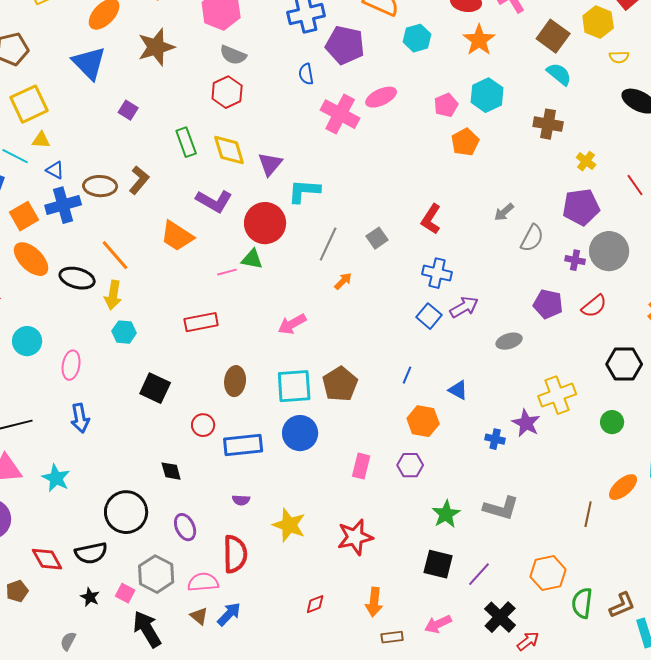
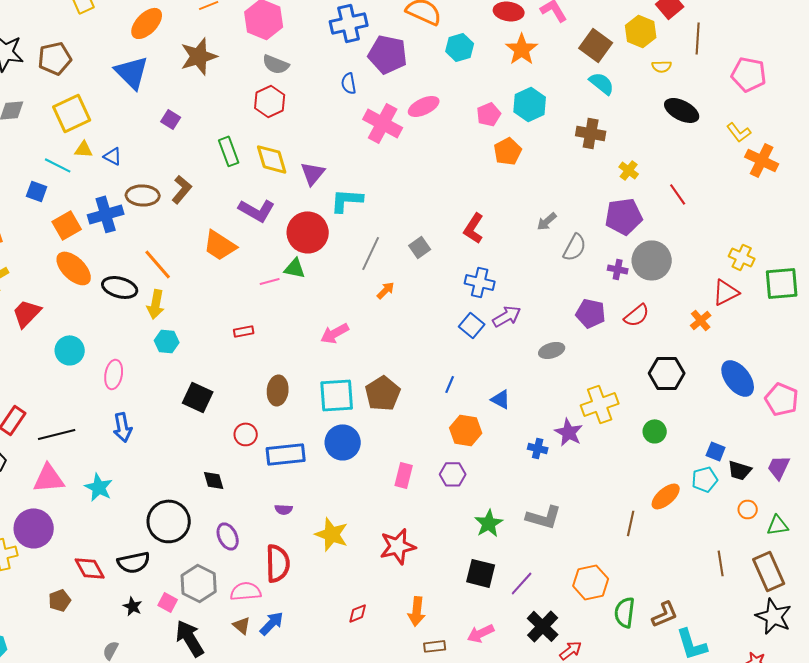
blue triangle: (55, 170) -> (113, 156), moved
red rectangle: (201, 322) -> (244, 331), size x0.6

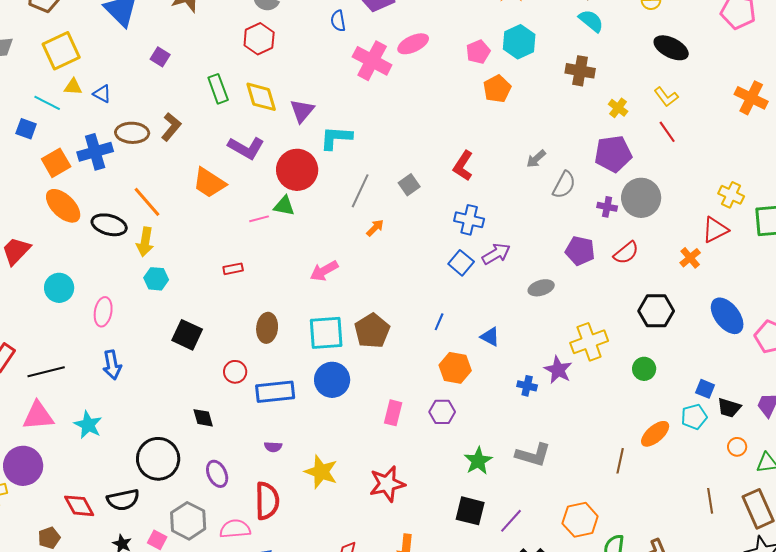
yellow L-shape: (739, 132) -> (666, 97), moved

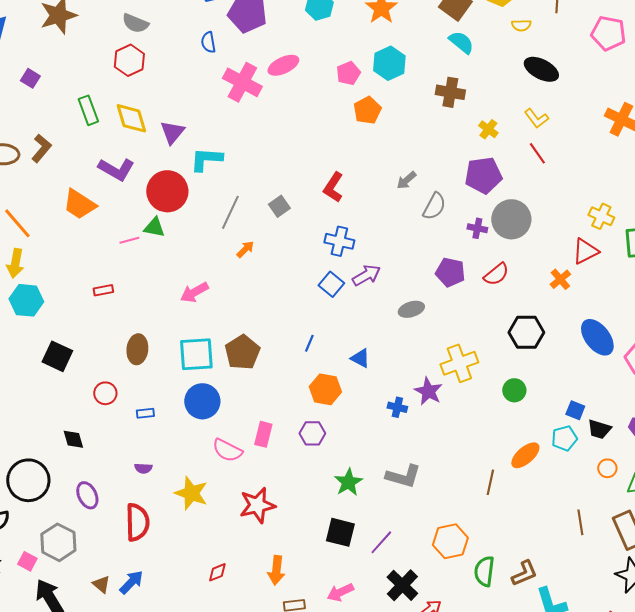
cyan hexagon: (156, 279) -> (26, 300), size x1.4
blue rectangle: (275, 392) -> (145, 413), size x0.5
pink semicircle: (235, 529) -> (227, 450), moved, turned -148

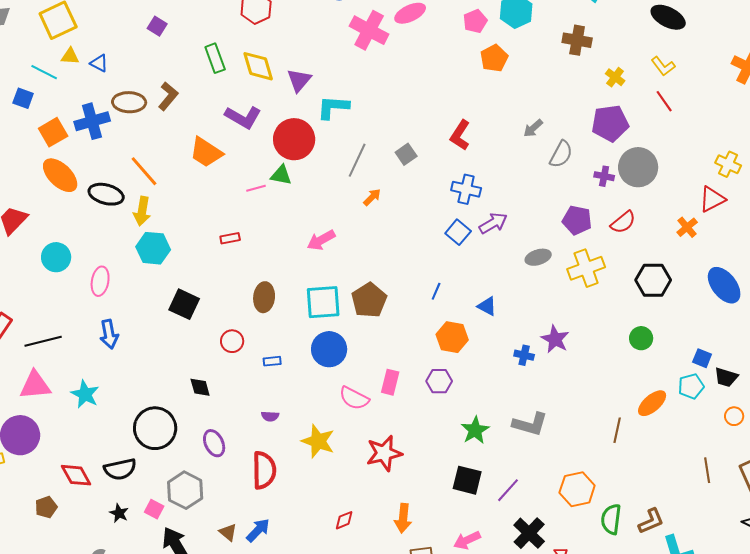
yellow cross: (459, 363) -> (586, 268), moved

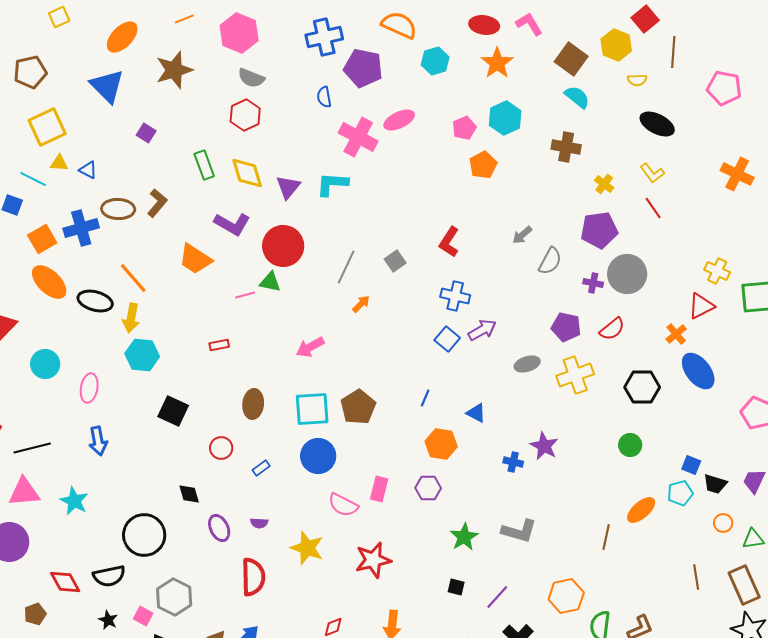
cyan L-shape: (333, 107) -> (332, 184), moved
blue ellipse: (724, 285) -> (698, 371), moved
blue rectangle: (272, 361) -> (261, 468), turned -30
purple ellipse: (214, 443) -> (219, 528), moved
black square: (467, 480) -> (456, 587), size x0.6

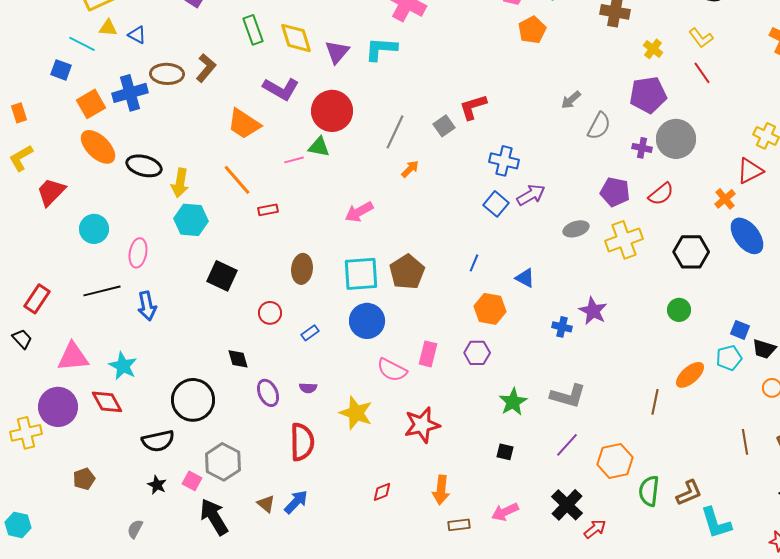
red L-shape: (449, 242) -> (473, 107), moved, turned 40
orange line: (133, 278) -> (237, 180), moved
black line: (32, 448) -> (102, 291), moved
red diamond: (65, 582) -> (107, 402), moved
purple line: (497, 597) -> (567, 445), moved

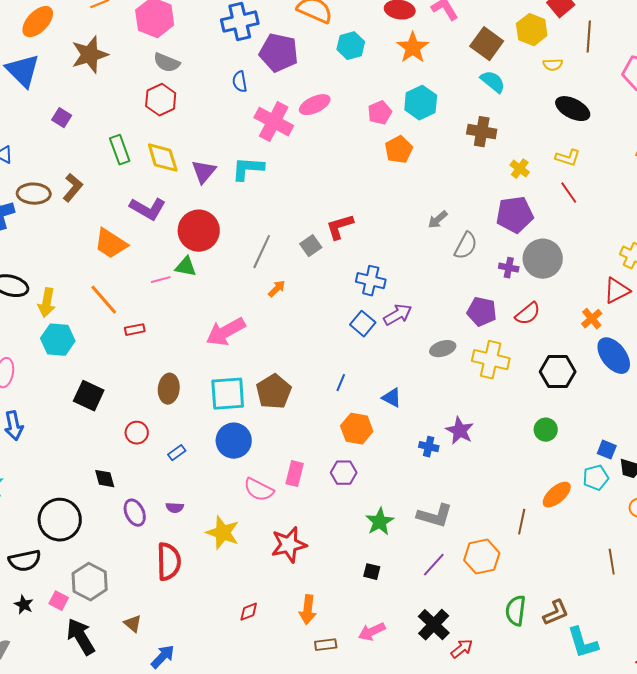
yellow L-shape: (701, 38) -> (568, 158), turned -35
pink arrow: (359, 212) -> (226, 332), size x1.4
yellow cross: (624, 240) -> (491, 360), turned 33
orange hexagon: (615, 461) -> (482, 557), moved
blue arrow: (296, 502) -> (163, 657), moved

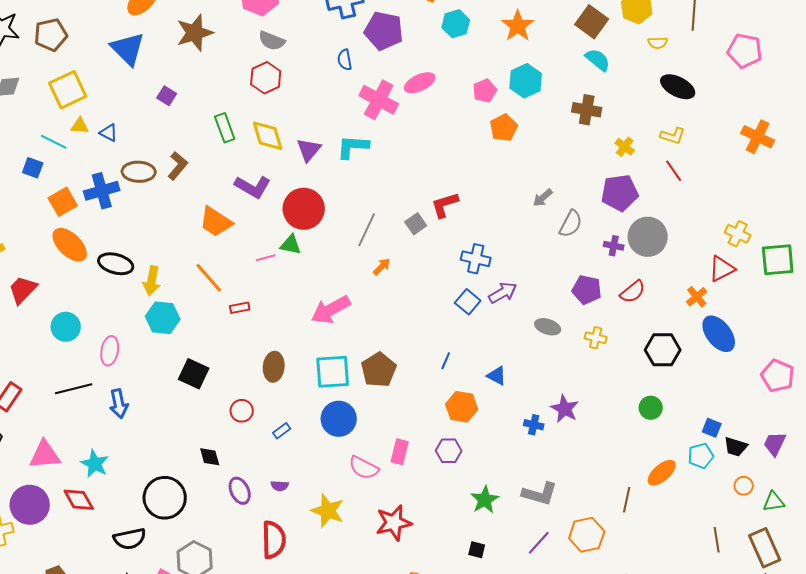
gray ellipse: (443, 349) -> (548, 327), turned 35
yellow cross: (491, 360) -> (596, 338), size x0.6

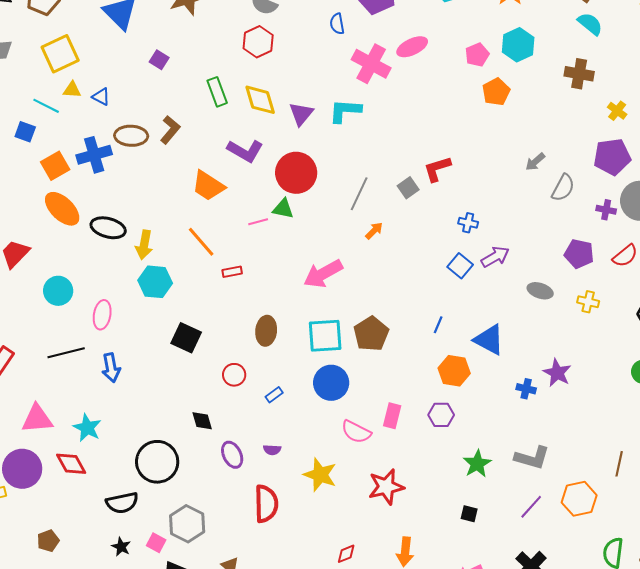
blue cross: (476, 259) -> (468, 223), size x0.7
blue triangle: (497, 376) -> (489, 340), size x1.6

